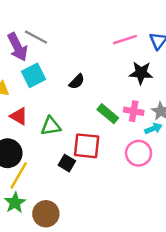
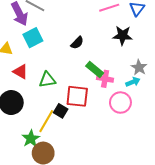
black semicircle: (77, 82) -> (77, 43), moved
pink cross: (134, 111) -> (105, 79), moved
yellow line: (19, 175) -> (46, 121), moved
green star: (15, 203) -> (31, 139), moved

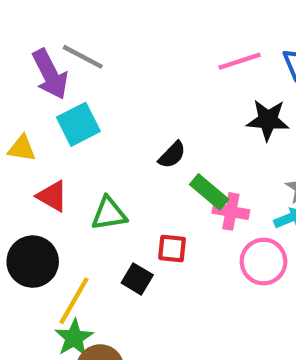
black semicircle: (77, 43) -> (172, 155), moved
red square: (77, 96) -> (172, 248), size x0.6
yellow line: (46, 121) -> (74, 301), moved

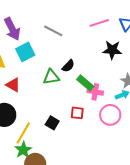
gray line: (83, 57) -> (53, 31), moved
green triangle: (109, 214) -> (51, 77), moved
red square: (172, 248) -> (77, 113), moved

